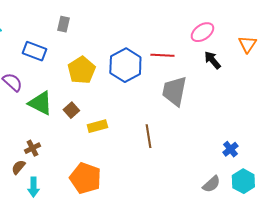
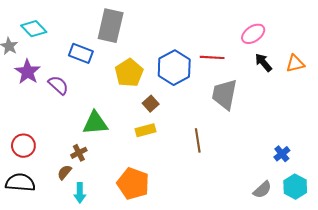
gray rectangle: (63, 24) -> (111, 26), size x2.0
orange triangle: (247, 44) -> (295, 64), moved, turned 42
green triangle: (40, 103) -> (95, 123), moved, turned -32
brown square: (71, 110) -> (151, 104), moved

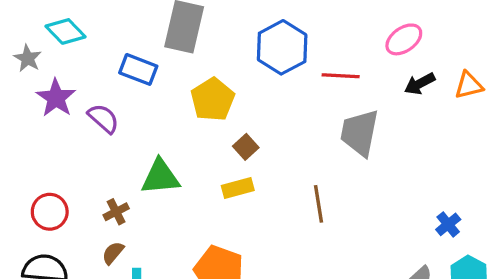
black arrow: (263, 63) -> (420, 84), turned -78
blue hexagon: (174, 68) -> (282, 47), moved
brown cross: (79, 153) -> (116, 212), moved

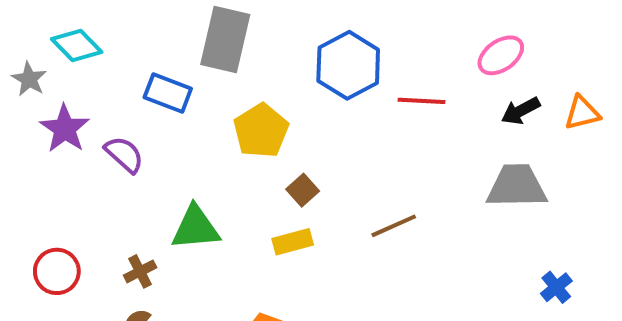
gray trapezoid: (360, 133) -> (517, 186), moved, turned 78
brown line: (318, 204) -> (394, 226), moved, turned 75

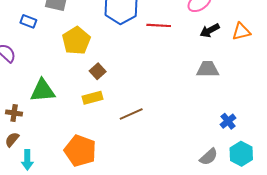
blue rectangle: (168, 93) -> (28, 21), size x0.7
gray trapezoid: (517, 186) -> (208, 69), size x0.7
brown line: (394, 226) -> (131, 114), moved
brown cross: (140, 271) -> (14, 113), turned 35

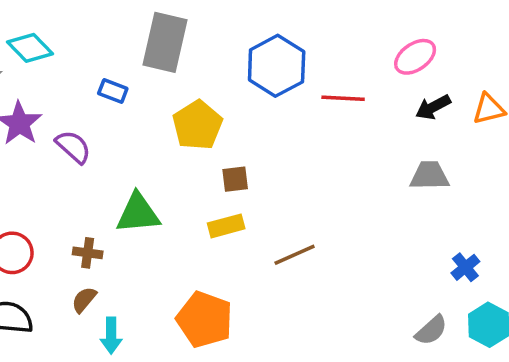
brown square: (98, 71) -> (235, 179), turned 35

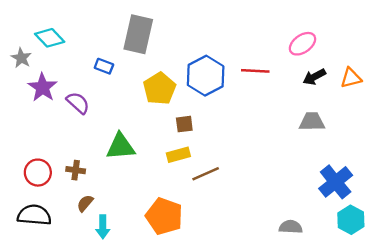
blue hexagon: (277, 66) -> (206, 76), moved
brown cross: (88, 253) -> (76, 170), moved
brown line: (295, 255) -> (206, 174), moved
blue cross: (465, 267) -> (336, 182), size x1.8
gray semicircle: (431, 330) -> (291, 227), moved, turned -135

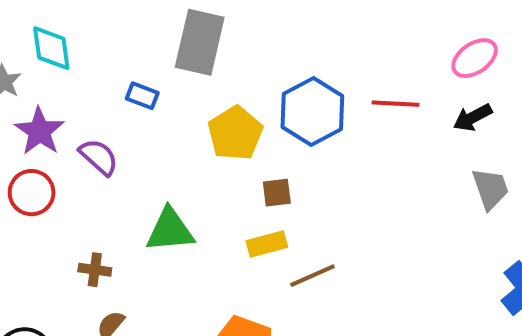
cyan diamond: (50, 38) -> (51, 48), turned 36
black arrow: (314, 77) -> (473, 117), moved
gray trapezoid: (312, 122) -> (490, 189), turned 72
red circle: (38, 173) -> (32, 193), moved

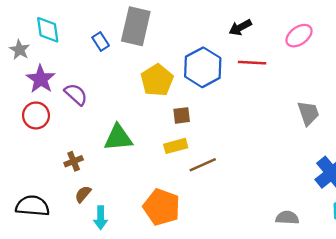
blue rectangle: (142, 96) -> (101, 41), moved, turned 36
black arrow: (473, 117) -> (240, 27), moved
brown cross: (95, 270) -> (74, 161), turned -30

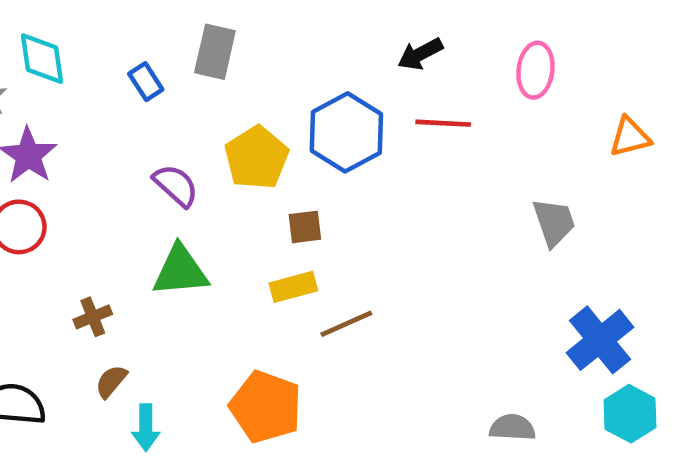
gray rectangle: (136, 26) -> (215, 52), size x0.7
pink ellipse: (299, 36) -> (535, 70), turned -48
purple semicircle: (76, 94) -> (176, 185), moved

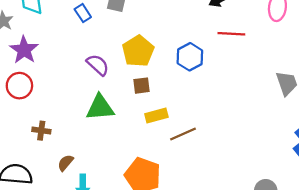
blue hexagon: (346, 132) -> (190, 57), moved, size x0.7
brown square: (305, 227) -> (142, 86), moved
brown cross: (93, 317) -> (41, 131), moved, turned 30

